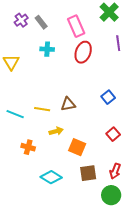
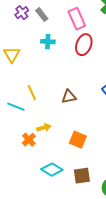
yellow line: (42, 109) -> (32, 93), moved, turned 56
yellow arrow: (56, 131) -> (44, 128), moved
orange cross: (28, 147) -> (29, 140), turned 32
brown square: (88, 173) -> (82, 176), moved

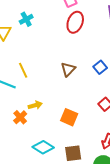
cyan cross: (48, 42) -> (26, 19), moved, turned -32
brown triangle: (69, 97) -> (68, 69), moved, turned -35

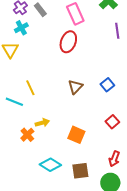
cyan cross: (26, 19) -> (21, 28), moved
red ellipse: (75, 22) -> (68, 42), moved

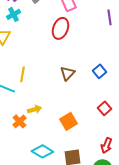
yellow line: (30, 88) -> (22, 74), turned 35
orange square: (76, 135) -> (68, 121), turned 36

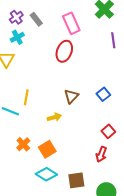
yellow arrow: (34, 109) -> (54, 117), moved
orange square: (68, 121) -> (47, 149), moved
red arrow: (106, 145) -> (101, 154), moved

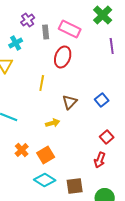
purple cross: (16, 17) -> (28, 20), moved
gray rectangle: (36, 19) -> (46, 32), moved, turned 32
pink rectangle: (71, 23) -> (70, 29), turned -40
yellow line: (26, 97) -> (42, 83), moved

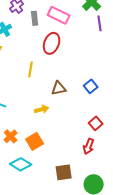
purple line: (112, 46) -> (100, 23), moved
brown triangle: (70, 102) -> (59, 88), turned 35
cyan diamond: (45, 180) -> (21, 164), moved

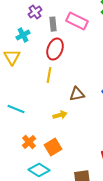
red ellipse: (52, 43) -> (55, 49), moved

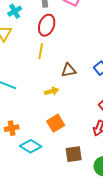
orange cross: (29, 142) -> (12, 128), moved, turned 32
orange square: (53, 147) -> (56, 123), moved

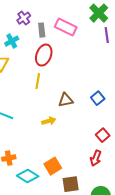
orange square: (56, 123) -> (53, 166), moved

